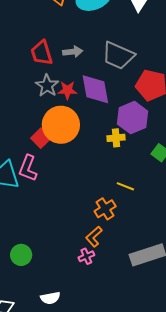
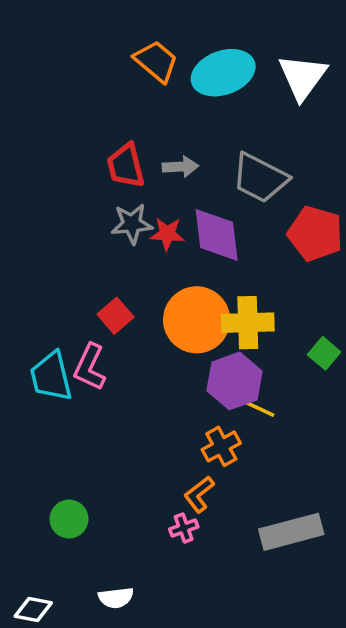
gray star: (47, 86) -> (132, 224), turned 30
purple hexagon: (133, 118) -> (235, 381), moved
orange circle: (61, 125) -> (197, 320), moved
yellow cross: (116, 138) -> (248, 323), size x1.6

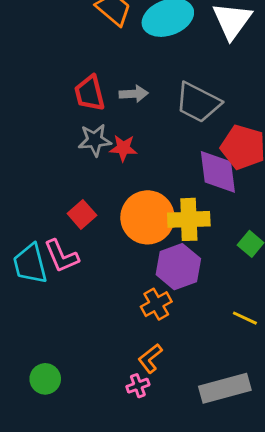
purple diamond: (217, 235) -> (218, 172), moved
pink L-shape: (90, 367) -> (61, 256), turned -48
yellow line: (260, 409) -> (245, 318), moved
orange cross: (221, 446) -> (156, 304), moved

